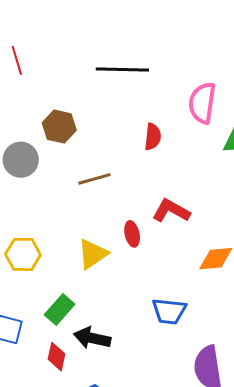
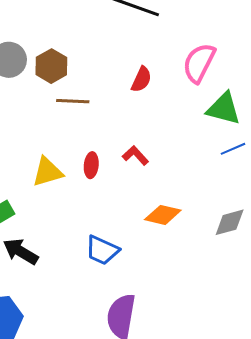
brown hexagon: (59, 127) -> (51, 66), moved
red L-shape: (171, 211) -> (135, 155), size x0.7

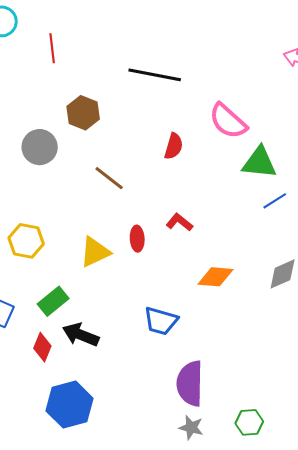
pink semicircle: (199, 63) -> (228, 121), turned -66
brown hexagon: (51, 66) -> (83, 113), moved
brown line: (73, 101) -> (109, 178), turned 44

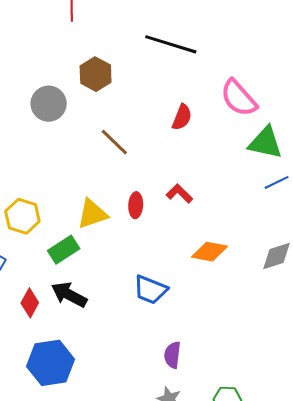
yellow hexagon: (26, 241) -> (22, 216), moved
green rectangle: (53, 301) -> (64, 250), moved
purple semicircle: (190, 383) -> (172, 355), size x0.6

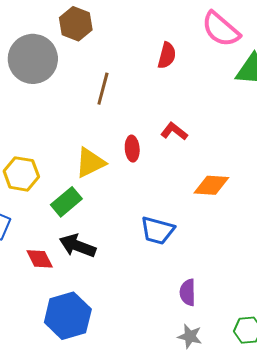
gray circle: (49, 104) -> (33, 59), size x1.4
brown line: (114, 142) -> (103, 89), turned 68
red diamond: (30, 303) -> (40, 259), turned -48

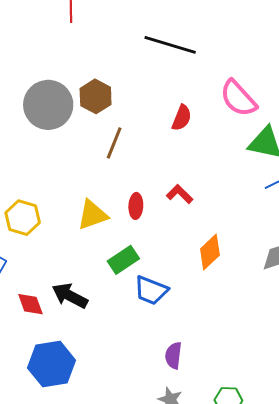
brown hexagon: (76, 24) -> (96, 96), moved
orange diamond: (211, 185) -> (210, 252), turned -54
green rectangle: (66, 202) -> (123, 260), moved

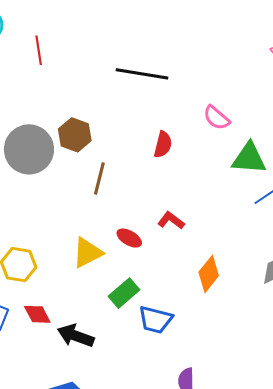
pink semicircle: (238, 98) -> (217, 118), size x0.7
red ellipse: (136, 206) -> (129, 238), turned -55
red diamond: (30, 304) -> (37, 314), moved

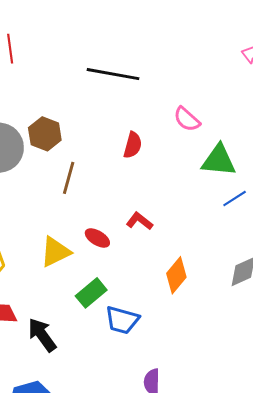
black arrow: (76, 336) -> (42, 335), turned 33

